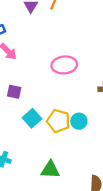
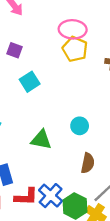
yellow pentagon: (58, 121) -> (75, 49), moved
cyan circle: (79, 121) -> (80, 126), moved

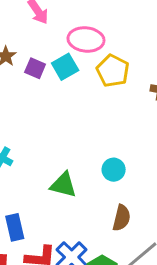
pink ellipse: (73, 29) -> (86, 39), moved
cyan square: (30, 82) -> (65, 67), moved

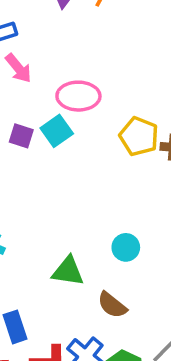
yellow pentagon: (113, 71) -> (139, 136), moved
brown semicircle: (122, 218) -> (112, 305), moved, turned 120

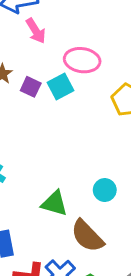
brown semicircle: (112, 305) -> (87, 236), size x1.4

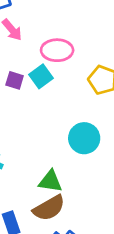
cyan circle: (105, 190) -> (84, 138), moved, size x1.5
brown semicircle: (87, 236) -> (49, 208), moved, turned -68

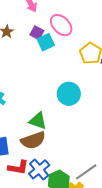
pink ellipse: (57, 50) -> (61, 25), turned 35
purple square: (15, 80) -> (37, 33), moved

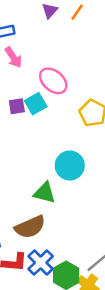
purple square: (37, 33) -> (17, 106), moved, turned -32
green triangle: (38, 121) -> (44, 193), moved

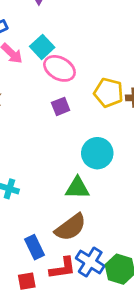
cyan square: (36, 104) -> (42, 47), moved
purple square: (17, 106) -> (61, 106), moved

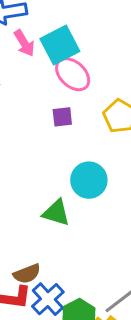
cyan square: (42, 47) -> (60, 45), size x1.4
brown semicircle: (71, 227) -> (27, 274), moved, size x0.7

